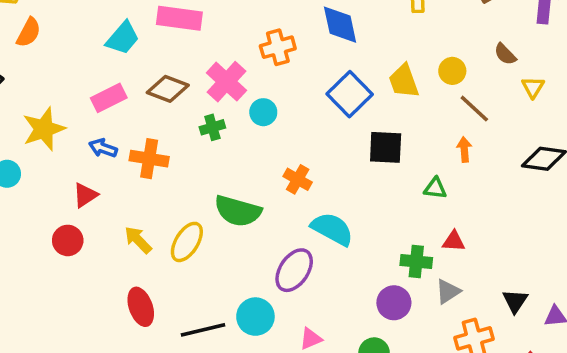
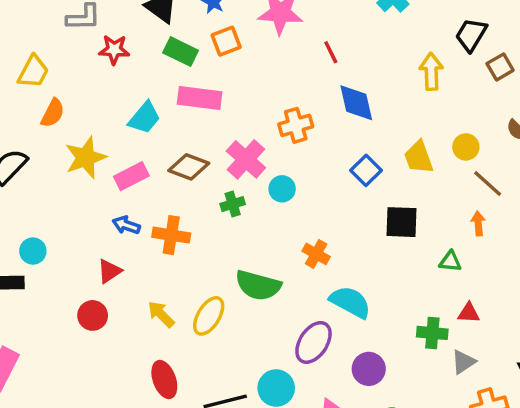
blue square: (350, 94) -> (366, 170), size x0.7
yellow star: (44, 129) -> (86, 158), moved
purple circle: (394, 303) -> (369, 369), moved

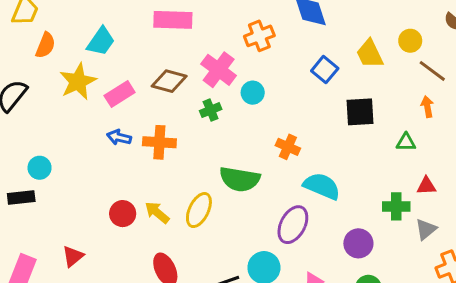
cyan trapezoid: (144, 118) -> (101, 41), moved
red triangle: (109, 271) -> (73, 256), moved
red circle: (93, 315) -> (123, 214), moved
purple circle: (369, 369) -> (358, 243), moved

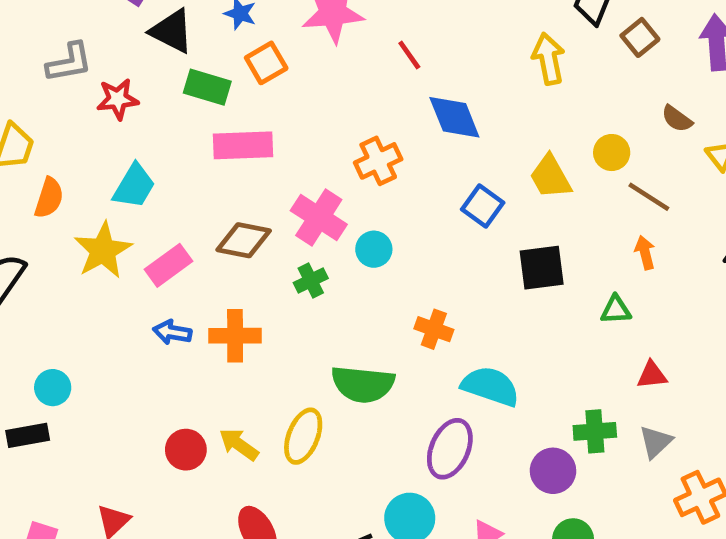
green cross: (396, 206) -> (595, 431), moved

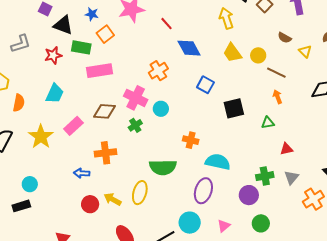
red star: (118, 99) -> (53, 55), moved
yellow trapezoid: (550, 177) -> (232, 53), moved
yellow star: (103, 250) -> (41, 137), moved
blue arrow: (172, 332) -> (82, 173), moved

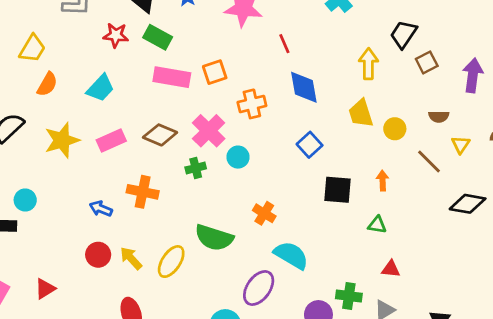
orange square: (105, 34) -> (215, 72), moved
brown semicircle: (285, 38) -> (439, 117), turned -48
brown line: (276, 73) -> (429, 162), moved
orange arrow: (277, 97) -> (383, 181), moved

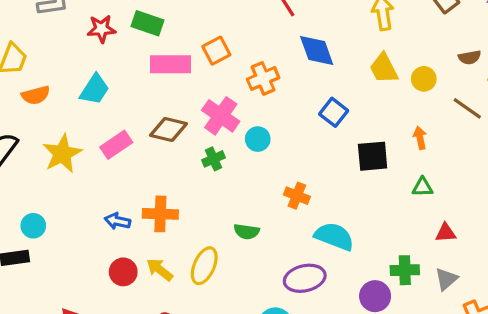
orange semicircle: (47, 84) -> (36, 95), turned 55
orange cross: (143, 192) -> (160, 214), moved
green semicircle: (214, 238) -> (247, 232), size x0.6
purple ellipse: (259, 288) -> (305, 278), turned 51

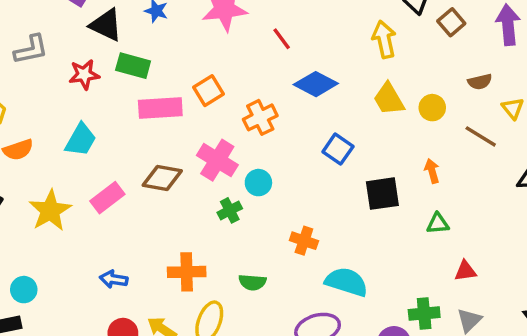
blue diamond: (317, 50) -> (316, 84), turned -39
green cross: (214, 159) -> (230, 210), moved
orange cross: (160, 214) -> (187, 272), moved

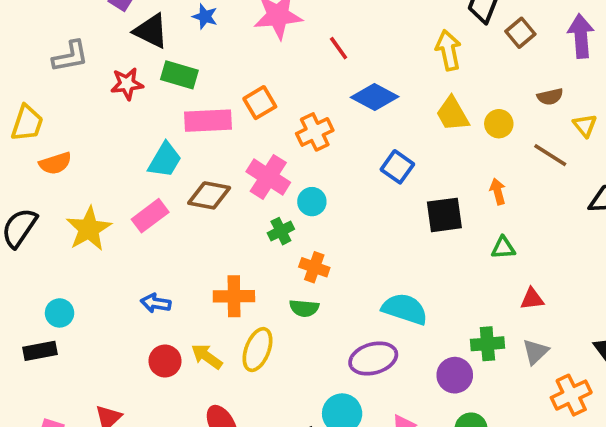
cyan trapezoid: (81, 140) -> (165, 160), moved
orange cross: (304, 241) -> (314, 267), moved

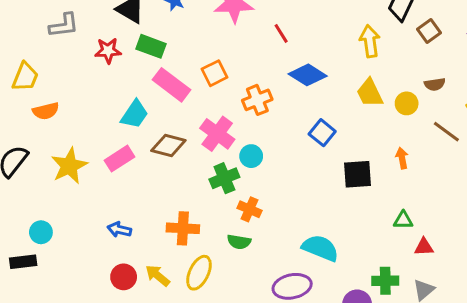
brown semicircle: (550, 97) -> (435, 84), moved
pink rectangle: (208, 121) -> (172, 85), turned 36
green cross: (281, 231) -> (224, 178), size x1.4
green triangle: (503, 248) -> (403, 220), moved

